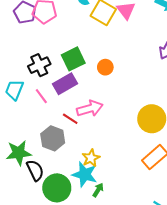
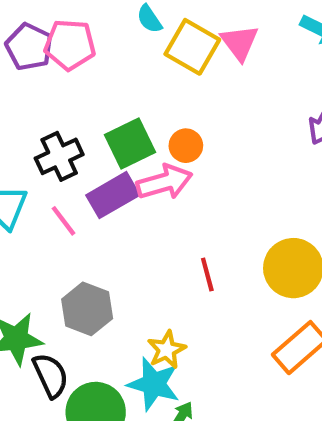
orange circle: (105, 67) -> (186, 146), moved
pink arrow: (90, 108) -> (164, 182), moved
red line: (70, 119) -> (207, 275), moved, turned 42

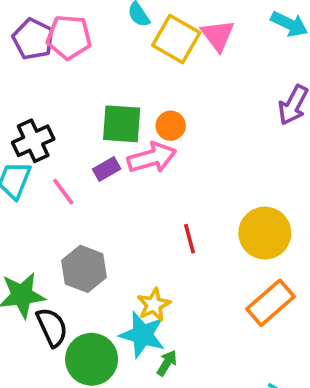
green square: (130, 143) -> (122, 124), turned 30
black cross: (59, 156) -> (33, 141), moved
purple rectangle: (113, 195) -> (107, 169), size x0.6

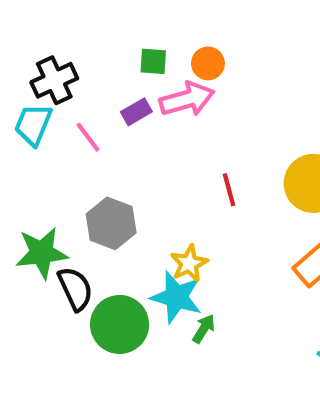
green square: (122, 124) -> (153, 61), size x0.6

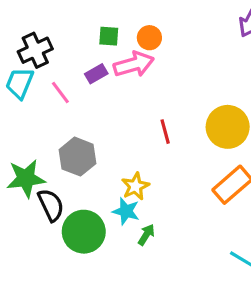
cyan star: (176, 297) -> (126, 211), size x0.7

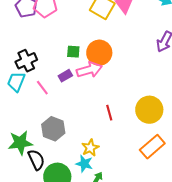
orange circle: (149, 38) -> (99, 53), size x1.6

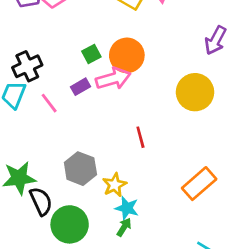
green square: (73, 52) -> (91, 54), turned -32
yellow circle: (149, 110) -> (195, 92), moved
gray hexagon: (53, 129) -> (80, 169), moved
cyan star: (84, 164) -> (127, 208), moved

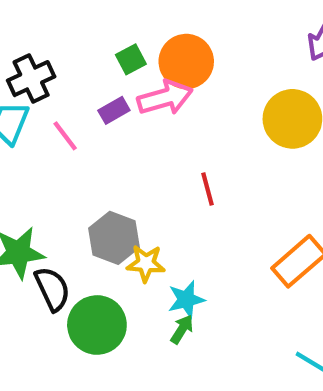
yellow star: (115, 185) -> (146, 263), moved, turned 30
cyan star: (127, 208) -> (186, 299), turned -30

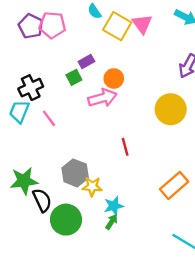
green square: (131, 59) -> (74, 77), moved
orange circle: (186, 62) -> (114, 78), size x0.7
purple rectangle: (114, 110) -> (86, 61), moved

